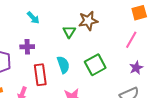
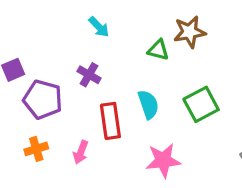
green triangle: (69, 32) -> (158, 50), turned -48
purple cross: (27, 47) -> (89, 75), turned 32

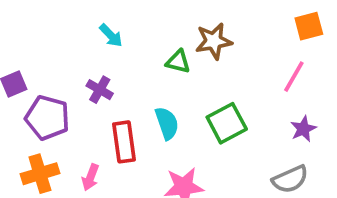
orange cross: (36, 149) -> (40, 174), size x1.4

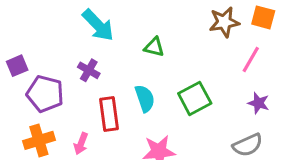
orange square: (309, 26) -> (263, 17), turned 30
cyan arrow: (111, 35) -> (98, 25), size x1.6
brown star: (214, 41) -> (224, 22), moved
purple star: (303, 129) -> (258, 103), turned -30

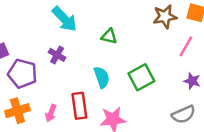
red rectangle: (109, 114) -> (79, 106), moved

